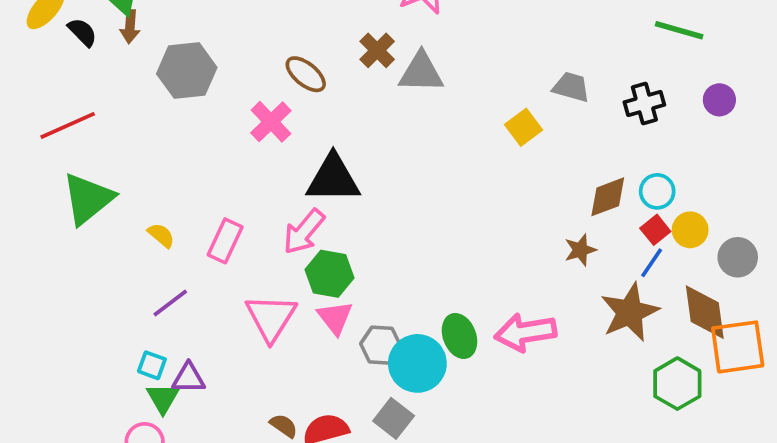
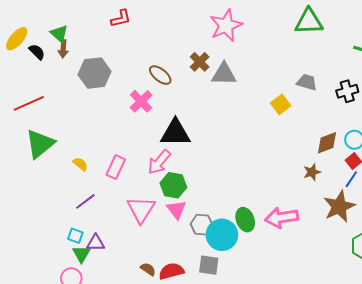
gray square: (394, 418) -> (209, 265), turned -30

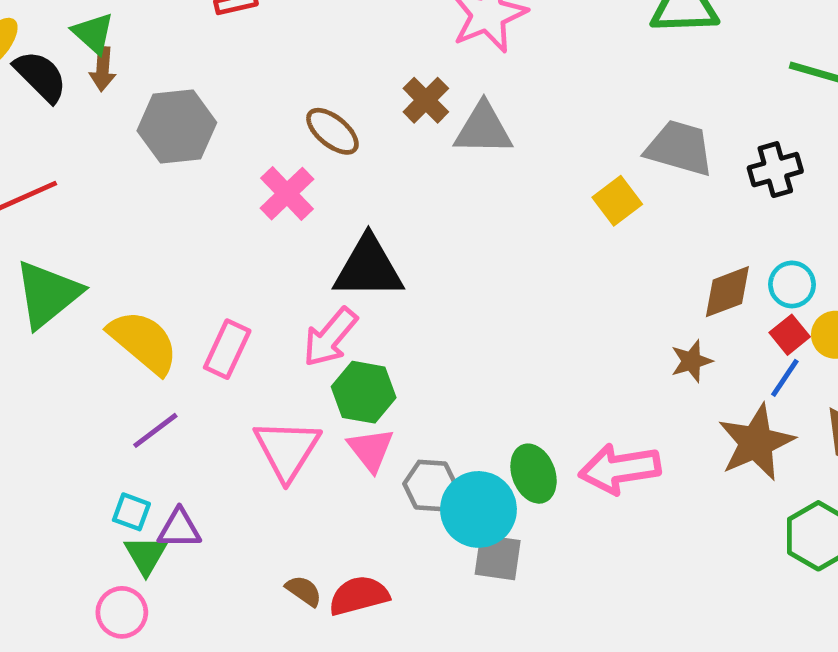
black semicircle: (37, 52) -> (40, 76), size x1.4
gray trapezoid: (307, 82) -> (680, 148), size x1.4
yellow semicircle: (80, 164) -> (143, 342), size x2.0
gray square: (209, 265) -> (498, 557), moved

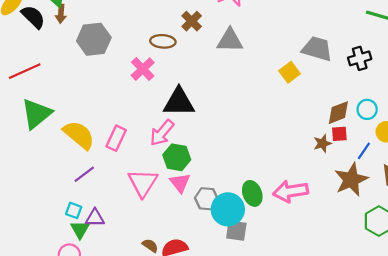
brown cross: (426, 100) -> (192, 21), moved
brown ellipse: (332, 131) -> (163, 41), turned -35
red square: (790, 335) -> (339, 134), moved, turned 35

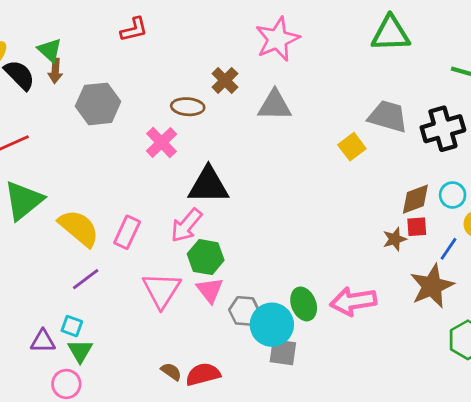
black cross: (360, 58) -> (443, 129), size x1.4
purple triangle: (95, 218) -> (43, 341), moved

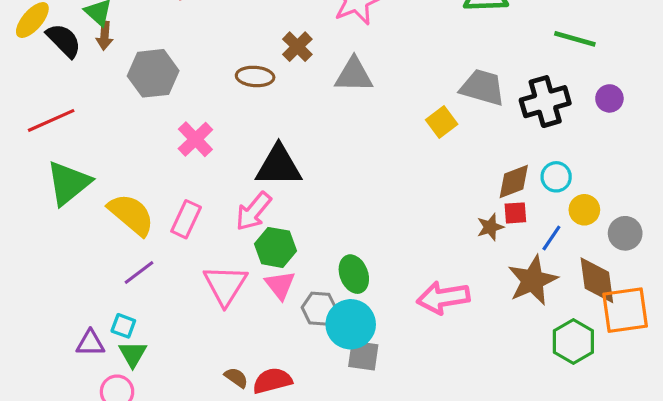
pink cross: (162, 143) -> (195, 139), moved
green ellipse: (304, 304) -> (354, 274), moved

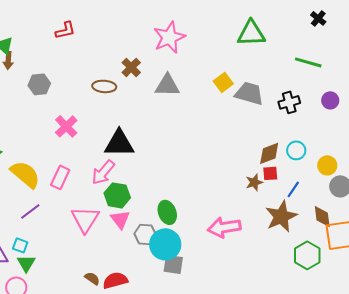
gray hexagon: (153, 73) -> (39, 84), size x0.7
black cross: (545, 102) -> (289, 102), size x0.7
yellow square: (442, 122) -> (223, 82), moved
yellow circle: (584, 210) -> (327, 165), moved
brown diamond: (597, 280) -> (322, 216), size x0.7

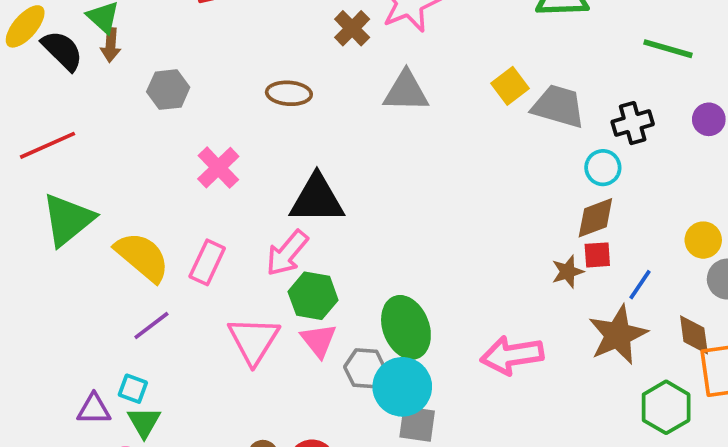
brown cross: (131, 67) -> (352, 28), moved
cyan circle: (296, 150) -> (603, 168), moved
green ellipse: (167, 212) -> (406, 327), size x1.4

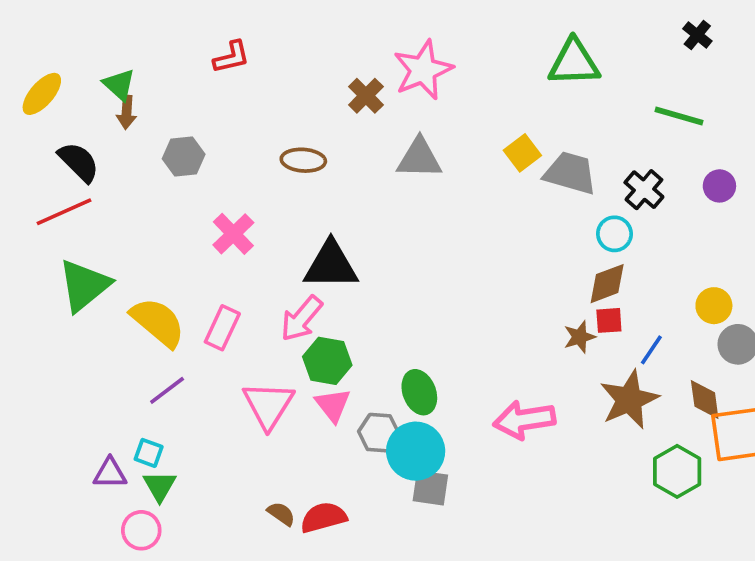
black semicircle: (62, 51) -> (79, 162), moved
black cross: (633, 123) -> (644, 190), turned -33
green ellipse: (406, 327) -> (419, 392), size x0.7

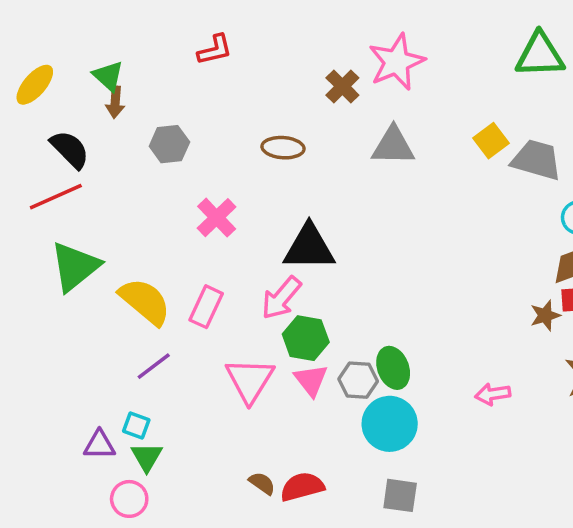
pink arrow: (524, 420) -> (493, 394), size x0.6
gray hexagon: (379, 433) -> (358, 380), moved
gray square: (430, 488) -> (400, 495), moved

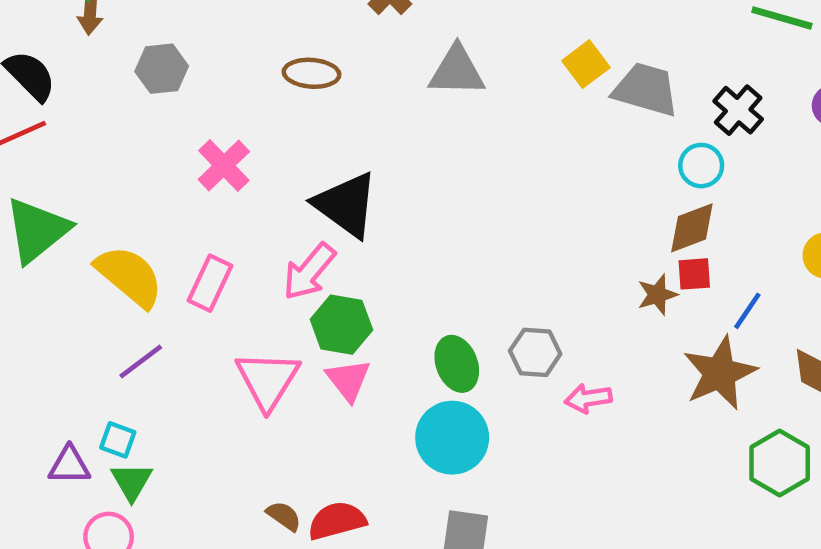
black triangle: (309, 247) -> (346, 205), turned 36
gray hexagon: (358, 380) -> (535, 352), moved

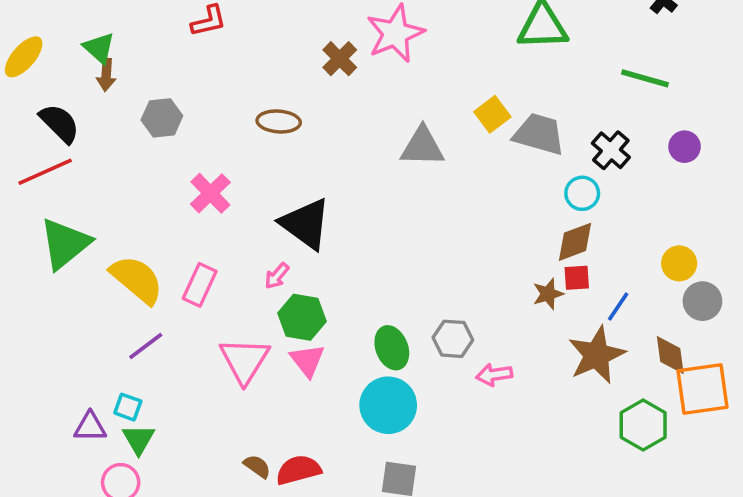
gray triangle: (457, 71) -> (422, 147), moved
pink arrow: (309, 272) -> (277, 276), size x0.6

